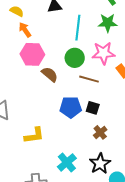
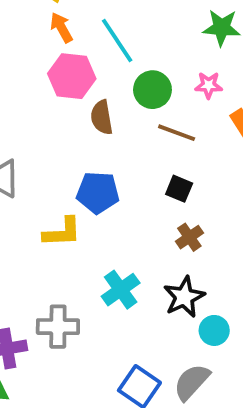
cyan line: (78, 28) -> (117, 41), moved, turned -45
pink star: (103, 53) -> (209, 85), size x0.6
brown semicircle: (50, 74) -> (102, 117), turned -144
blue pentagon: (71, 107) -> (98, 193), moved

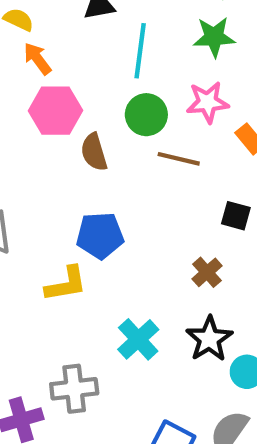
cyan line: (117, 41) -> (140, 51), moved, turned 48
pink star: (209, 85) -> (208, 102), size x1.4
black square: (179, 189) -> (236, 216), moved

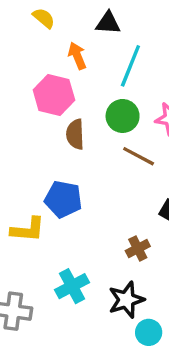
orange arrow: (37, 59) -> (77, 56), moved

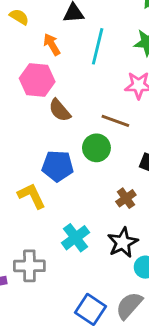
green circle: (123, 116) -> (96, 148), moved
brown semicircle: (75, 134) -> (60, 110), turned -30
yellow L-shape: (28, 230) -> (32, 196), turned -112

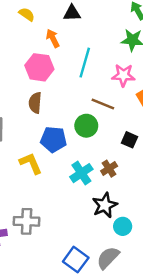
cyan line: (98, 46) -> (85, 63), moved
brown semicircle: (60, 110) -> (35, 103), moved, turned 42
cyan cross: (75, 238) -> (81, 173), moved

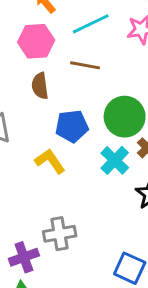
cyan line: (85, 63) -> (91, 24), turned 60
brown line: (103, 104) -> (85, 65), moved
green circle: (86, 126) -> (125, 117), moved, size x1.4

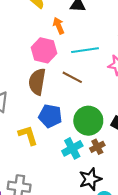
brown semicircle: (40, 86) -> (37, 82), size x1.4

